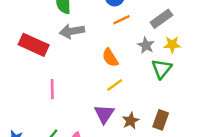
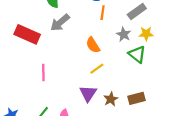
orange line: (122, 20) -> (103, 13), turned -56
gray arrow: (72, 31) -> (60, 23), turned -30
green triangle: (162, 69) -> (137, 54), turned -30
brown rectangle: (161, 120) -> (136, 98), turned 56

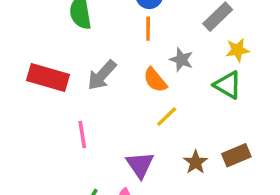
orange line: (103, 13) -> (148, 29), moved
gray arrow: (60, 23) -> (102, 75), moved
gray star: (124, 34) -> (181, 60), moved
purple triangle: (88, 93) -> (140, 165), moved

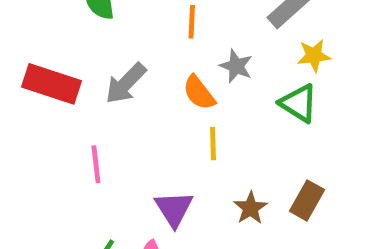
yellow line: (167, 116) -> (213, 144), turned -50
brown rectangle: (236, 155) -> (307, 200), turned -40

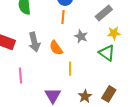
gray arrow: (126, 83) -> (34, 42), turned -60
orange semicircle: (199, 93) -> (56, 48), moved

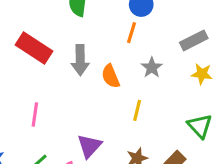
green triangle: (107, 53) -> (200, 126), moved
yellow line: (70, 69) -> (137, 110), moved
pink line: (21, 76) -> (35, 114), moved

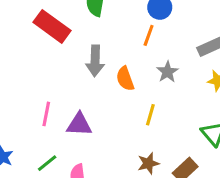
red rectangle: (34, 48) -> (52, 26), moved
purple triangle: (89, 146) -> (79, 124), moved, turned 48

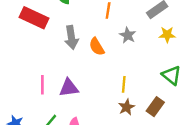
yellow line: (150, 115) -> (124, 84), moved

